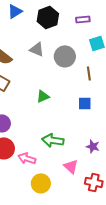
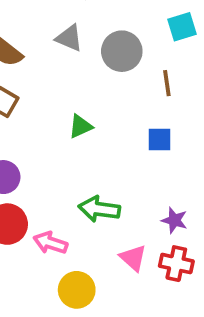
red cross: (94, 182) -> (176, 264), moved

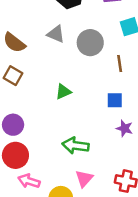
purple star: (174, 220) -> (125, 128), moved
pink arrow: (50, 243) -> (29, 181), moved
pink triangle: (133, 258) -> (84, 179), moved, turned 30

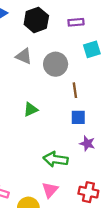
brown line: (120, 63) -> (75, 90), moved
green arrow: (76, 146) -> (56, 159), moved

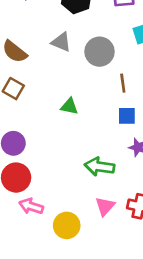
green triangle: (31, 109) -> (69, 106), turned 35
pink triangle: (50, 190) -> (105, 206), moved

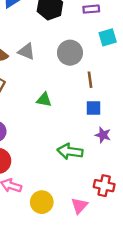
gray triangle: (61, 42) -> (26, 51), moved
pink triangle: (105, 206) -> (79, 206), moved

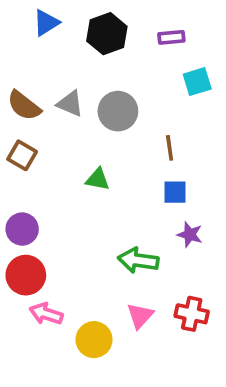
gray circle: (70, 53) -> (118, 111), moved
pink triangle: (79, 206) -> (140, 316), moved

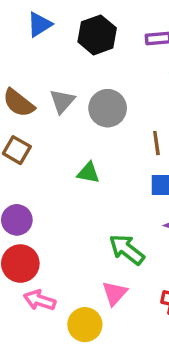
gray triangle: (70, 104) -> (62, 101), turned 48
green arrow: (138, 260) -> (127, 250), turned 30
pink triangle: (140, 316) -> (115, 293), moved

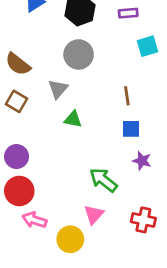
gray triangle: (62, 101) -> (58, 89), moved
gray circle: (108, 108) -> (79, 54), moved

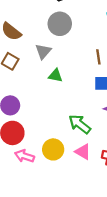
pink triangle: (94, 214) -> (83, 152), moved, turned -42
yellow circle: (70, 239) -> (53, 149), moved

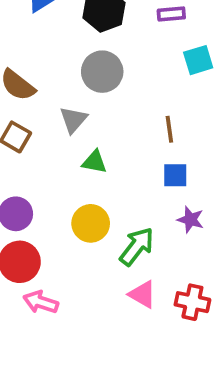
green arrow: (80, 124) -> (137, 246), turned 90
yellow circle: (53, 149) -> (91, 223), moved

